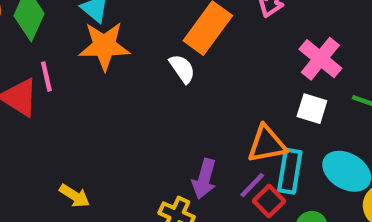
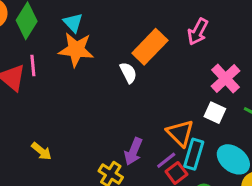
orange triangle: (267, 144) -> (180, 133), turned 48

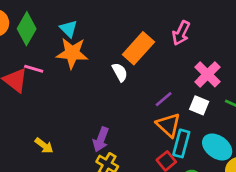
pink line: (33, 66) -> (34, 69), turned -66
purple arrow: (133, 151) -> (101, 139), moved
purple line: (166, 160) -> (164, 99), moved

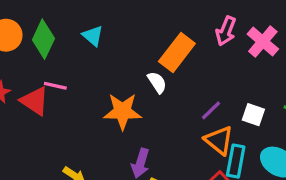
orange star: (72, 53) -> (122, 111), moved
pink cross: (208, 74) -> (263, 42), moved

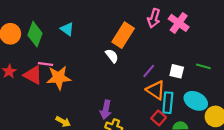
orange star: (122, 111) -> (59, 78), moved

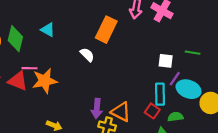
white semicircle: (112, 56) -> (87, 55), moved
purple line: (149, 71) -> (175, 79), moved
orange triangle: (156, 90) -> (121, 112), moved

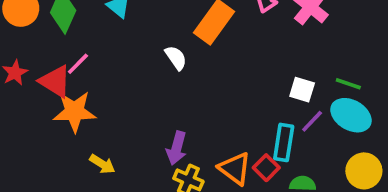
pink line: (29, 68) -> (78, 64), turned -56
orange star: (45, 81) -> (75, 112), moved
cyan ellipse: (189, 89) -> (351, 115), moved
orange triangle: (121, 112) -> (235, 168), moved

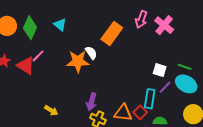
orange star: (75, 112) -> (78, 61), moved
orange triangle: (235, 168) -> (123, 113), turned -30

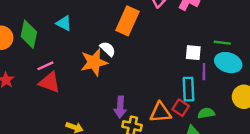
pink line: (38, 56) -> (45, 66), turned 32
red triangle: (26, 66) -> (49, 82), moved
purple line: (165, 87) -> (204, 72), turned -32

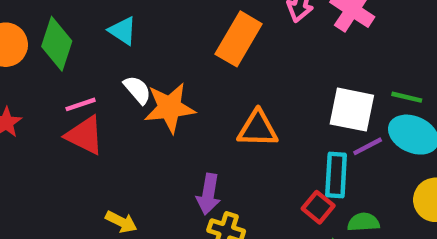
white semicircle: (108, 49) -> (137, 90), moved
white square: (193, 53) -> (352, 110), size x1.5
purple line: (204, 72) -> (368, 146), turned 56
orange triangle: (161, 112) -> (258, 129), moved

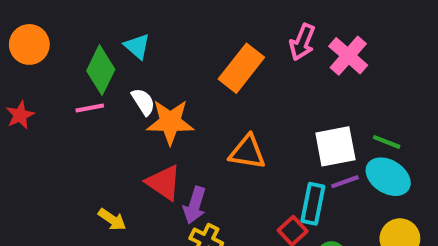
green diamond: (57, 44) -> (101, 70), moved
white square: (352, 110) -> (335, 146), turned -30
red triangle: (85, 135) -> (164, 183), moved

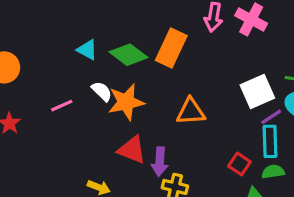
green diamond: (101, 70) -> (129, 55), moved, turned -66
cyan rectangle: (313, 204) -> (270, 141), moved

